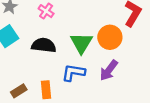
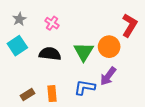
blue L-shape: (73, 73) -> (85, 87), moved

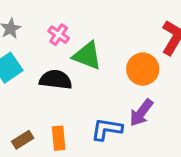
green triangle: (84, 52) -> (87, 56), moved, turned -40

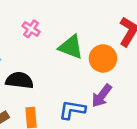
green triangle: (87, 56) -> (71, 47), moved
black semicircle: (56, 80) -> (19, 80), moved

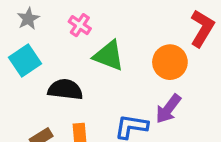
green triangle: (71, 47) -> (109, 56), moved

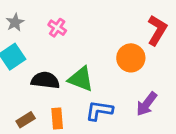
green triangle: (109, 56) -> (81, 79), moved
purple arrow: (168, 109) -> (147, 104), moved

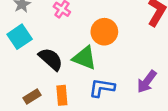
orange circle: (131, 58) -> (104, 32), moved
black semicircle: (45, 80) -> (51, 59), turned 35

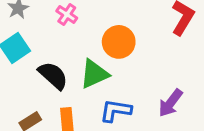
green triangle: (84, 58) -> (94, 74), turned -45

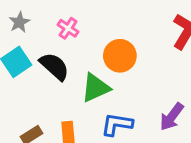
black semicircle: (53, 75) -> (54, 66), moved

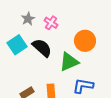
gray star: (19, 22) -> (28, 19), moved

